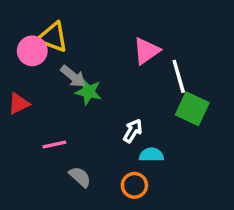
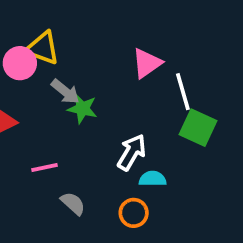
white arrow: (133, 131) -> (132, 152), size x1.4

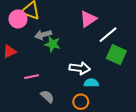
gray arrow: (65, 92) -> (43, 35), turned 126
white line: (183, 92) -> (108, 35), turned 66
white arrow: (132, 152) -> (80, 68), turned 66

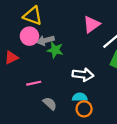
pink circle: (18, 19) -> (29, 36), moved
cyan semicircle: (91, 83) -> (80, 97), moved

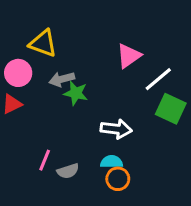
pink circle: (29, 36) -> (18, 73), moved
pink line: (34, 83) -> (45, 160), moved, turned -56
gray semicircle: (50, 104) -> (68, 171), turned 120

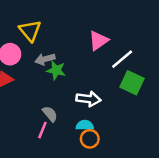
yellow triangle: (43, 43) -> (30, 31), turned 30
pink line: (45, 160) -> (42, 130), moved
gray semicircle: (68, 171) -> (50, 114), moved, turned -112

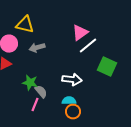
yellow triangle: (30, 31) -> (25, 25), turned -36
white line: (122, 59) -> (88, 46), moved
green star: (56, 70) -> (30, 83), moved

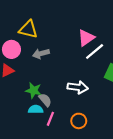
cyan semicircle: (69, 101) -> (36, 109), moved
pink line: (35, 105) -> (50, 119), moved

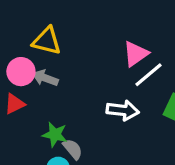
gray arrow: (41, 54) -> (45, 78), moved, turned 35
white arrow: (78, 87) -> (123, 110), moved

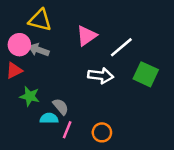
pink triangle: (136, 54) -> (86, 36), moved
green star: (55, 135) -> (30, 96), moved

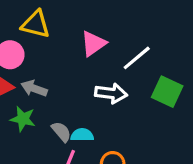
gray arrow: (39, 50) -> (34, 88), moved
cyan semicircle: (49, 118) -> (82, 135), moved

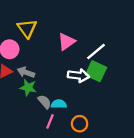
yellow triangle: (36, 24) -> (27, 28), turned 40
green square: (167, 92) -> (96, 71), moved
green star: (23, 119) -> (28, 88), moved

